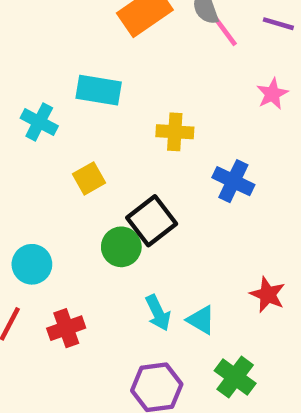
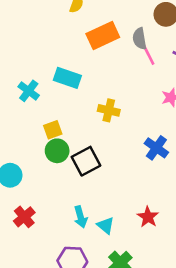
blue cross: (233, 181) -> (156, 148), moved
green circle: (121, 247) -> (57, 151), moved
red cross: (66, 328) -> (24, 217), turned -30

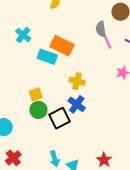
orange rectangle: (103, 35) -> (62, 46), moved, turned 50
cyan cross: (29, 91) -> (23, 35), moved
blue cross: (156, 148) -> (77, 104), moved

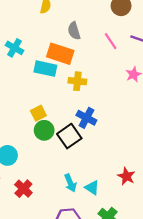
gray semicircle: (101, 29) -> (74, 31), moved
yellow cross: (77, 81) -> (77, 81), moved

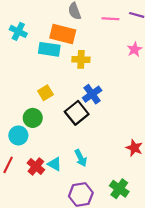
pink line: (111, 41) -> (110, 19), turned -49
blue cross: (86, 118) -> (92, 94), turned 30
green circle: (44, 130) -> (33, 118), moved
cyan triangle: (92, 188) -> (55, 164), moved

